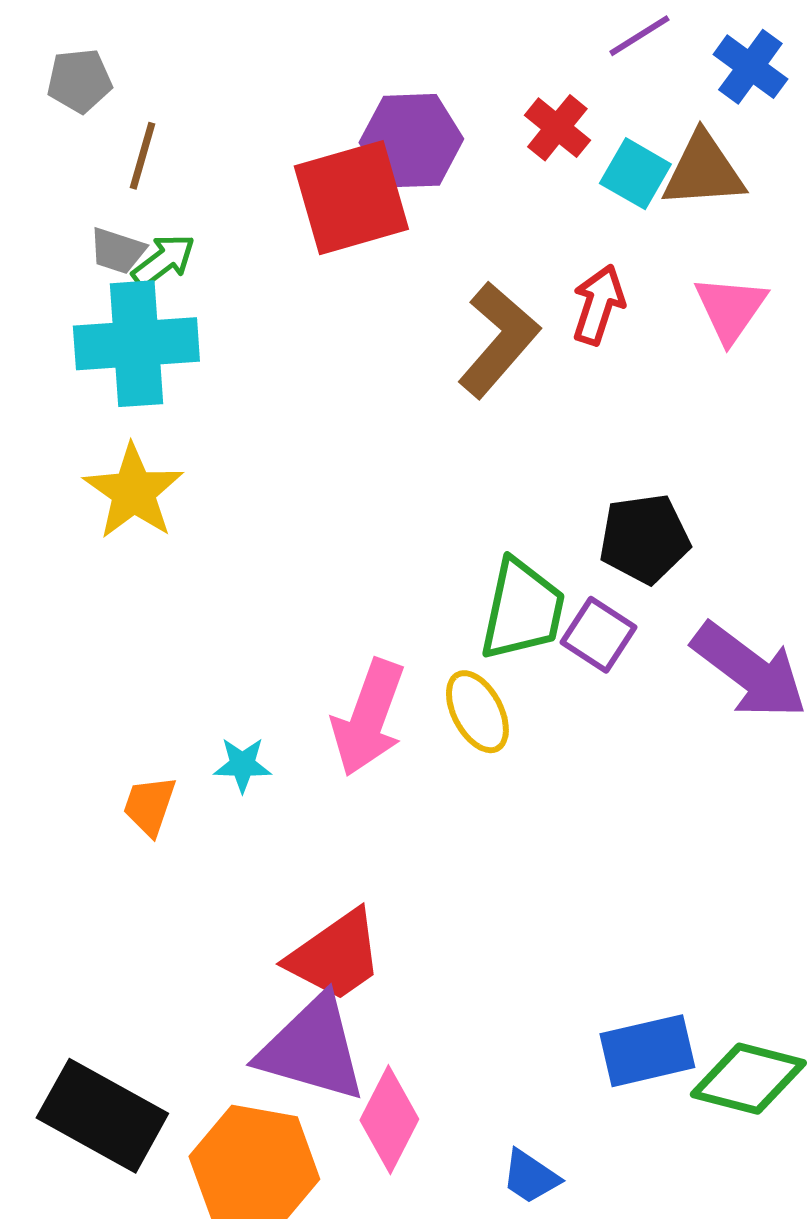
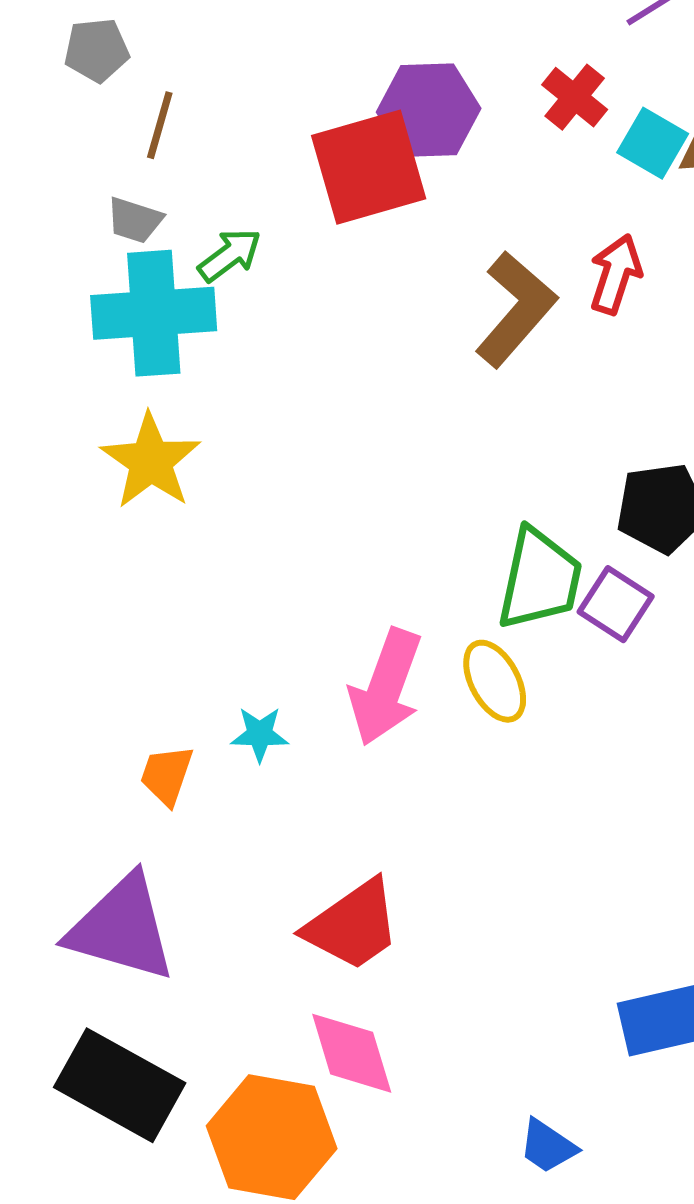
green arrow: (163, 261) -> (230, 255), moved
purple triangle: (312, 1049) -> (122, 928), moved
pink diamond: (389, 1120) -> (352, 1053), moved, turned -44

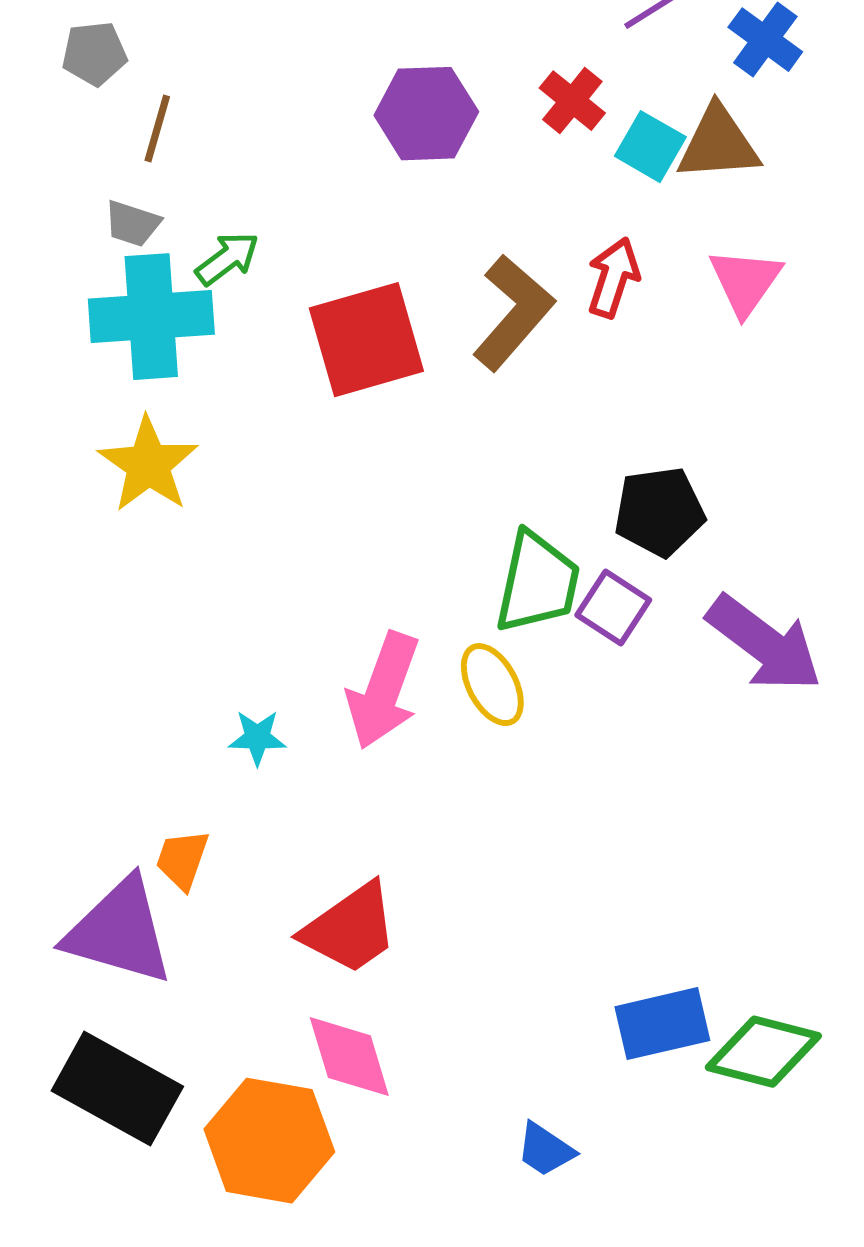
red square: (369, 167) -> (366, 340), moved
orange trapezoid: (167, 775) -> (182, 860), moved

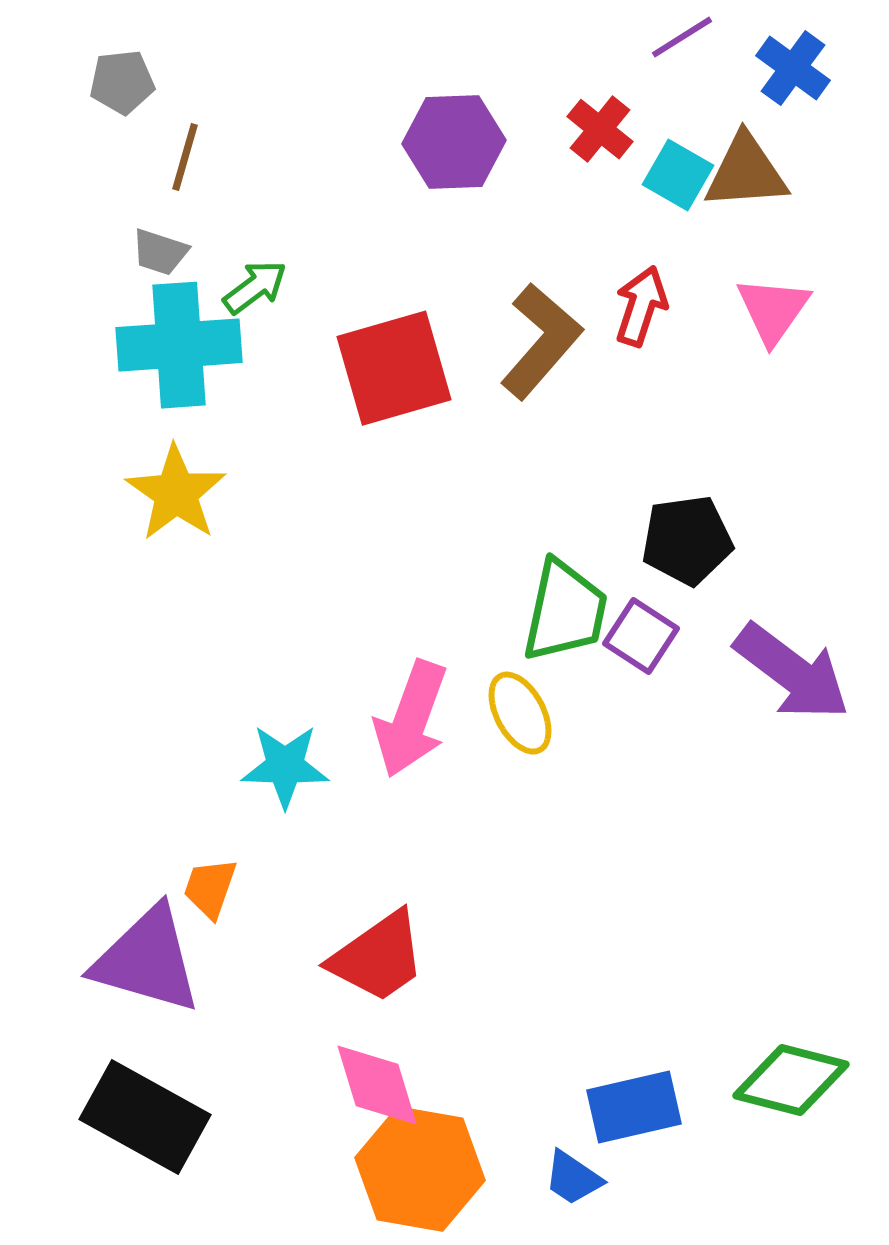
cyan star: (257, 738) -> (285, 766), size x1.5
blue rectangle: (662, 1024) -> (634, 1107), moved
orange hexagon: (269, 1141) -> (420, 1169), moved

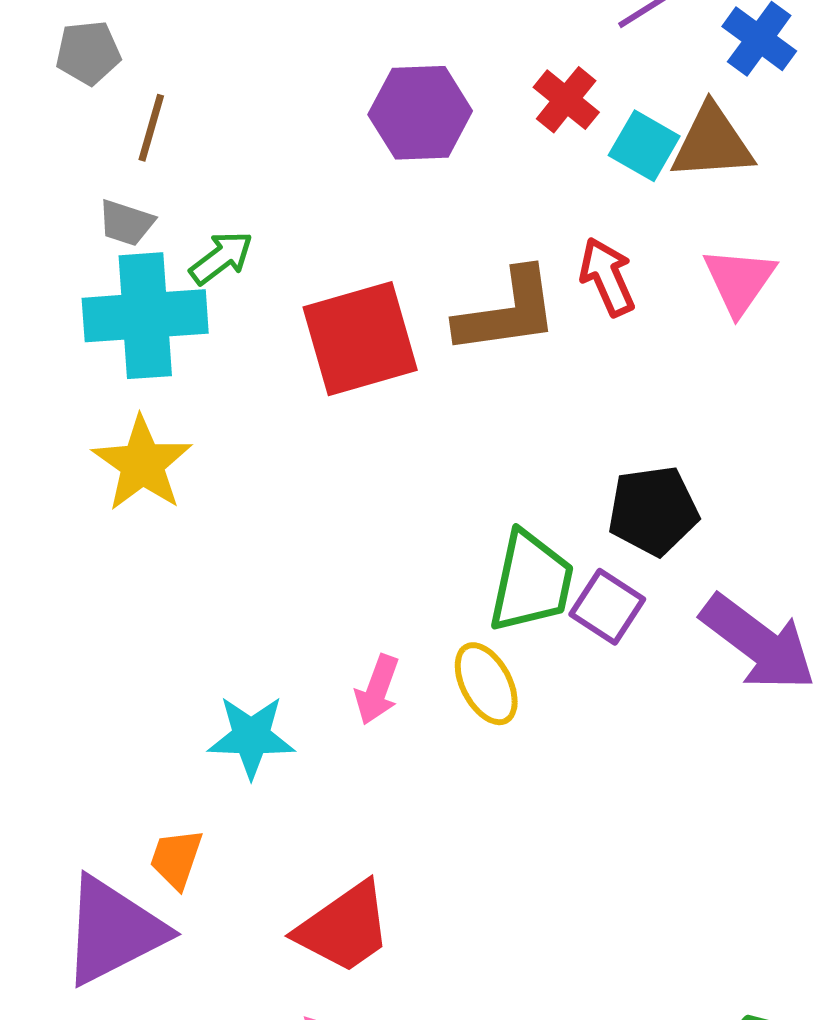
red arrow: (641, 306) -> (607, 277), turned -42
brown L-shape: (541, 341) -> (507, 312), turned 41
pink arrow: (411, 719) -> (377, 690), size x0.6
purple triangle: (147, 960) -> (113, 931), turned -43

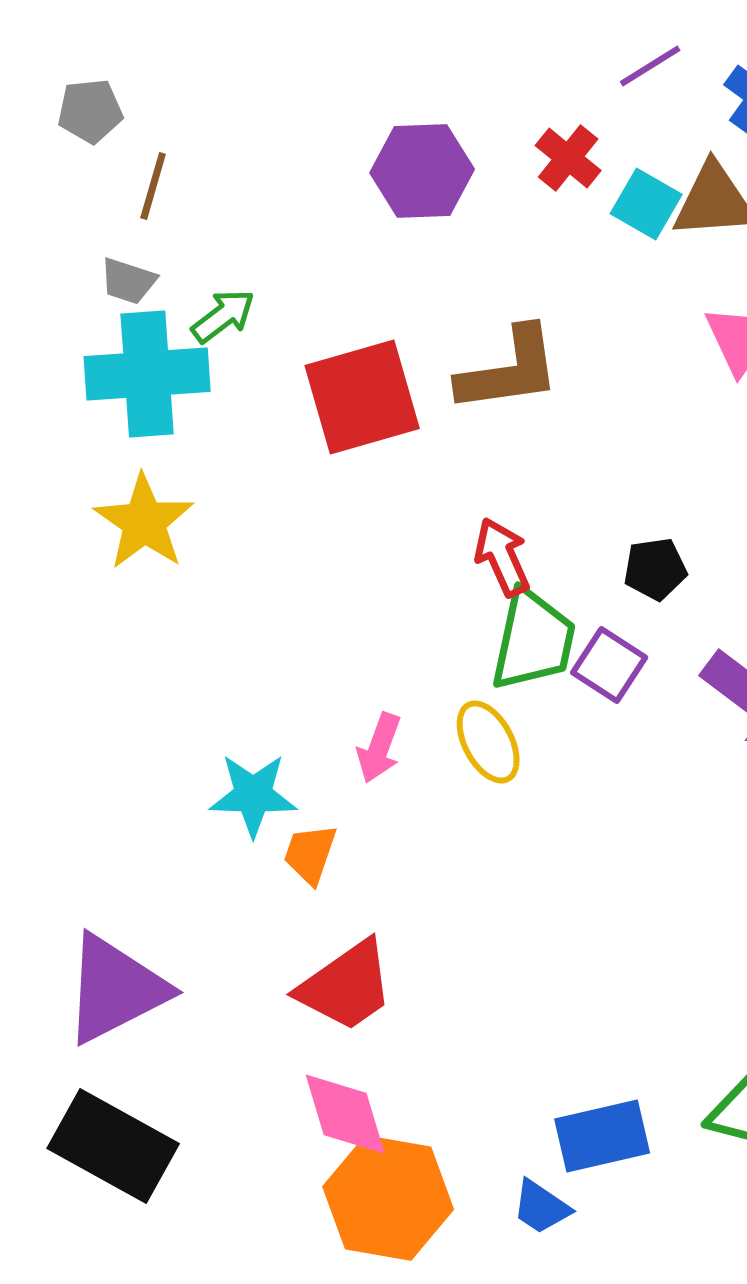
red arrow: (607, 277) -> (502, 557), moved
black pentagon: (653, 511) -> (655, 569), size x0.7
orange trapezoid: (176, 859) -> (310, 854), moved

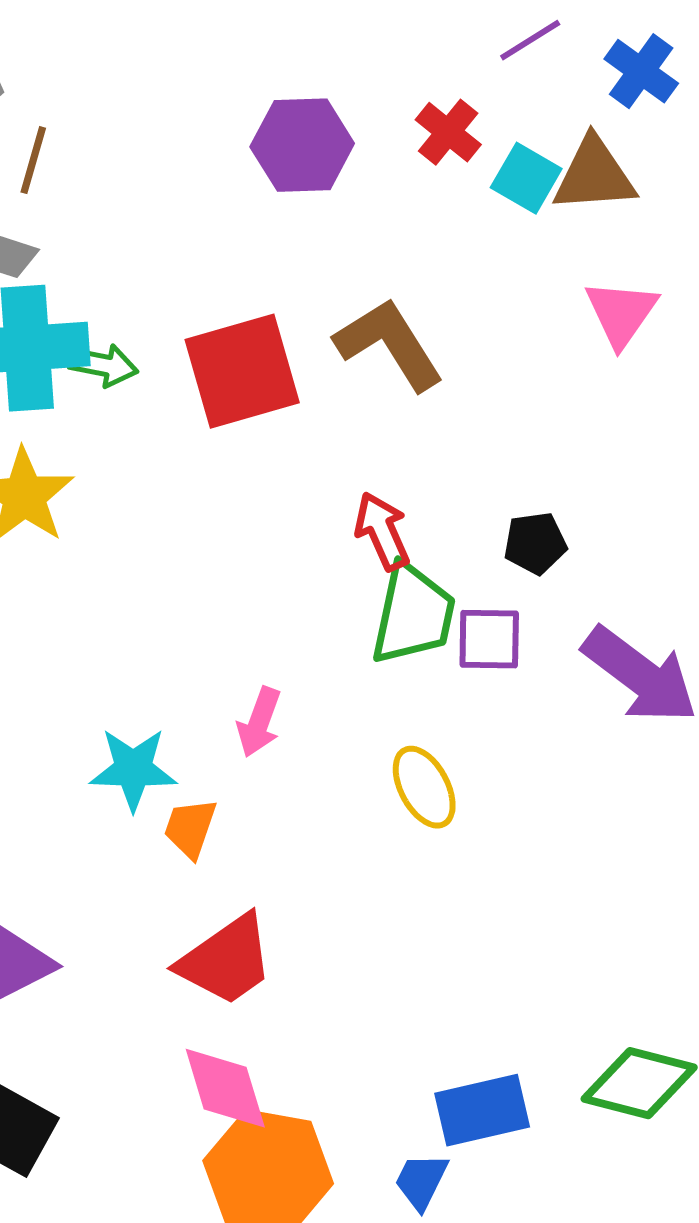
green arrow: (223, 316) -> (103, 365), moved, turned 48
brown L-shape: (509, 370) -> (389, 344), turned -114
purple square: (609, 665) -> (489, 639), turned -32
yellow ellipse: (488, 742) -> (424, 787), moved
blue trapezoid: (541, 1207) -> (421, 1181), turned 82

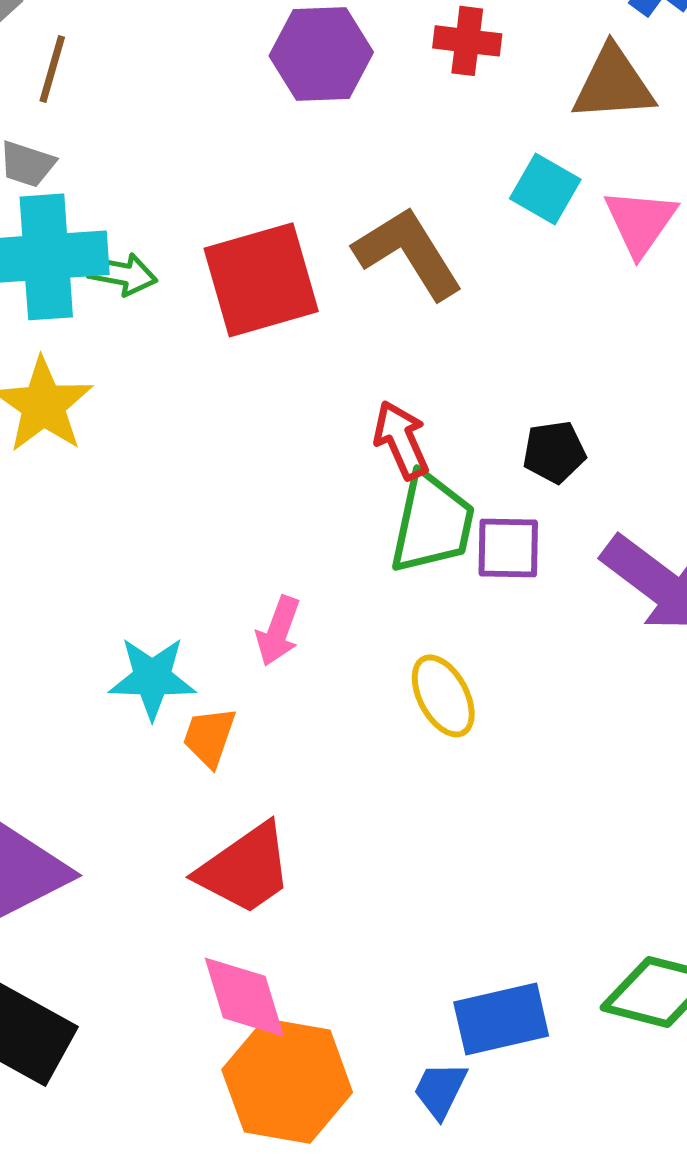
red cross: (448, 132) -> (467, 41), turned -32
cyan square: (526, 178) -> (545, 189), moved

